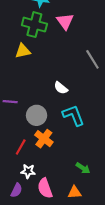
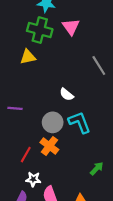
gray circle: (37, 115) -> (53, 122), moved
green arrow: (83, 168) -> (97, 169), moved, turned -80

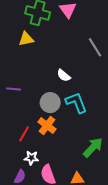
green arrow: (97, 169) -> (93, 147), size x1.5

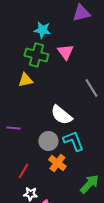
white semicircle: (64, 75) -> (61, 115), size x1.6
orange cross: (47, 126) -> (57, 163), moved

